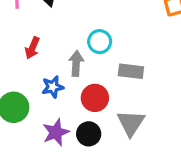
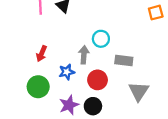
red arrow: (32, 48) -> (42, 54), moved
gray triangle: (131, 123) -> (139, 91), moved

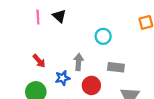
cyan circle: (101, 39) -> (103, 36), moved
red arrow: (42, 54) -> (39, 61), turned -64

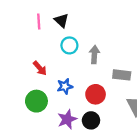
cyan circle: (103, 36) -> (69, 45), moved
gray arrow: (79, 62) -> (94, 55), moved

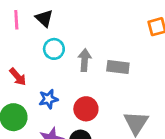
gray rectangle: (122, 75) -> (118, 67), moved

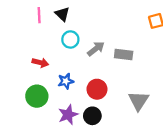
gray arrow: (85, 60) -> (96, 49), turned 48
red arrow: (18, 77) -> (40, 63), turned -35

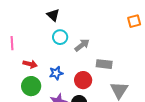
pink line: (39, 15) -> (12, 43), moved
gray rectangle: (124, 55) -> (104, 64), moved
red arrow: (40, 63) -> (30, 64), moved

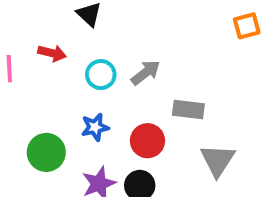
cyan circle: (60, 37) -> (101, 75), moved
red arrow: (30, 64) -> (52, 53), moved

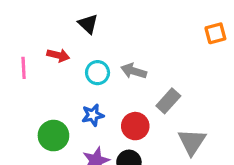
gray arrow: (146, 73) -> (134, 71), turned -125
gray rectangle: (188, 110) -> (168, 101), turned -55

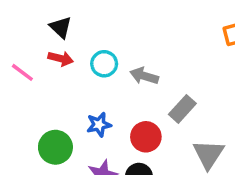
black triangle: (88, 24) -> (61, 27), moved
pink line: (24, 68) -> (22, 72), turned -50
cyan circle: (98, 73) -> (104, 64), moved

